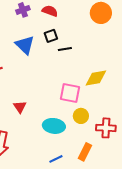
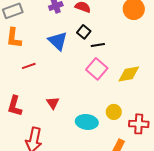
black square: (51, 36) -> (84, 32), turned -32
pink square: (70, 93) -> (97, 69), moved, turned 30

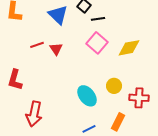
red line: (29, 66) -> (37, 45), moved
red triangle: (53, 103) -> (56, 49), moved
cyan ellipse: (87, 122) -> (87, 96), turned 45

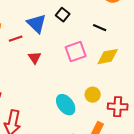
black line: (98, 19) -> (100, 28), moved, turned 32
pink square: (97, 43) -> (76, 52), turned 30
red line: (37, 45) -> (16, 39), moved

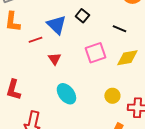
cyan ellipse: (66, 105) -> (66, 94), moved

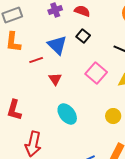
pink square: (95, 53) -> (96, 73), turned -30

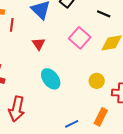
red line: (36, 60) -> (12, 25), moved, turned -64

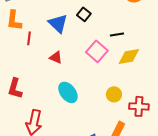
black line: (104, 14) -> (117, 34), moved, turned -32
red triangle: (39, 44) -> (56, 57), turned -32

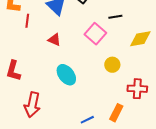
yellow diamond: (129, 56) -> (140, 39), moved
yellow circle: (114, 94) -> (112, 65), moved

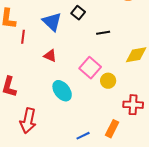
black line: (115, 17) -> (103, 33), moved
pink square: (95, 34) -> (90, 68), moved

